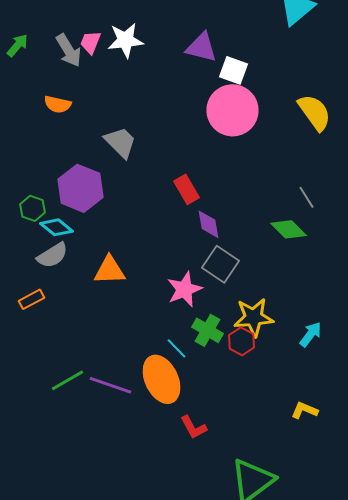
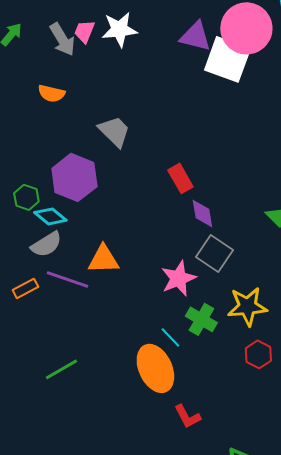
white square: (234, 70) -> (227, 59), size x1.6
pink circle: (232, 110) -> (246, 28), moved
red hexagon: (242, 341) -> (258, 354), moved
purple line: (110, 385) -> (67, 279), moved

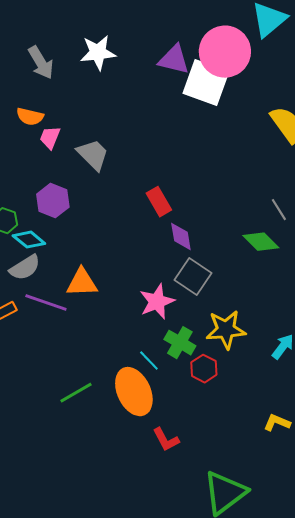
pink trapezoid: (84, 31) -> (50, 138), moved
purple hexagon: (74, 177) -> (53, 201), size x0.7
red hexagon: (258, 354) -> (204, 369), moved
green line: (61, 369) -> (76, 393), moved

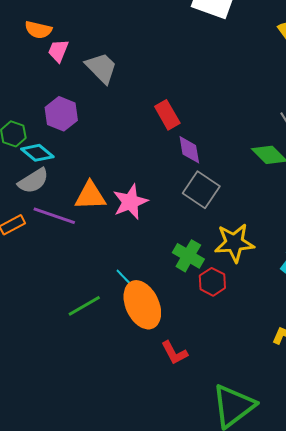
pink star: (157, 302) -> (130, 202), moved
cyan line: (149, 361) -> (125, 279), moved

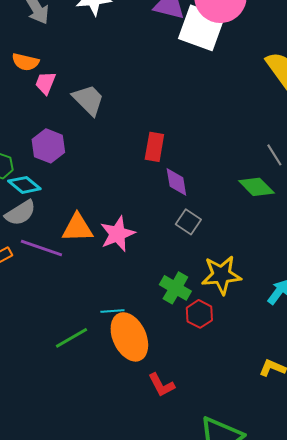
red rectangle: (167, 115) -> (154, 147), turned 40
gray square: (201, 190) -> (188, 222), size x0.7
cyan line: (125, 279) -> (112, 311), turned -50

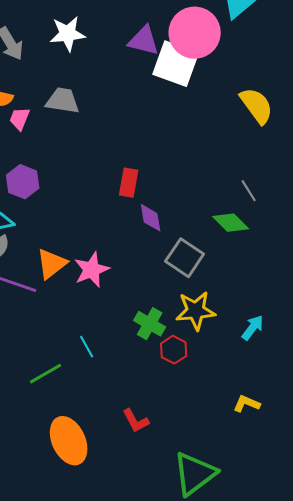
gray trapezoid: (88, 100) -> (63, 101), moved, turned -36
gray square: (188, 222) -> (185, 258), moved, size x1.5
orange triangle: (77, 228) -> (52, 264), turned -36
cyan line: (112, 311) -> (87, 347), turned 65
orange ellipse: (129, 337) -> (69, 441), moved

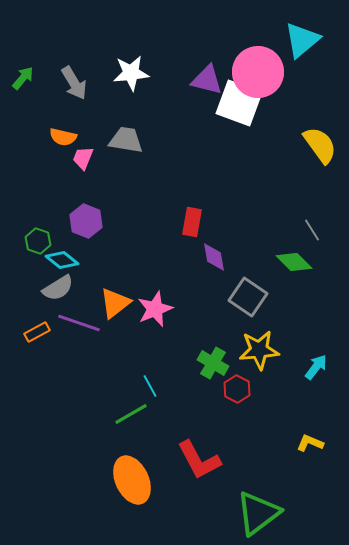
green line: (46, 374) -> (131, 414), moved
red L-shape: (136, 421) -> (199, 460), size x1.6

